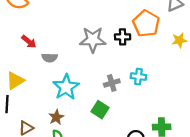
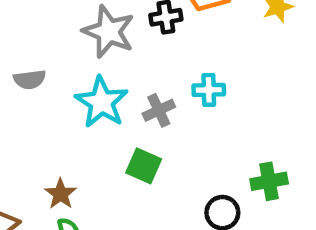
gray star: (93, 40) -> (109, 32), turned 30
cyan star: (66, 87) -> (102, 102), moved

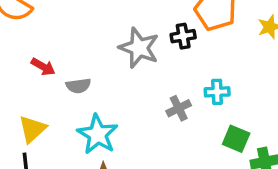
cyan star: (102, 102) -> (98, 134), moved
green square: (144, 166) -> (236, 139), moved

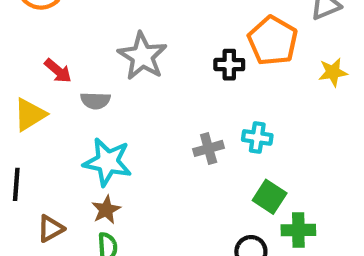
gray star: (139, 48) -> (142, 56), moved
yellow triangle: (32, 129) -> (30, 115), moved
cyan star: (98, 134) -> (108, 162), turned -30

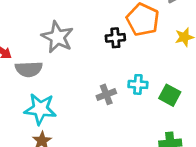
gray semicircle: (95, 101) -> (29, 69), size x1.4
green square: (270, 197) -> (170, 95), moved

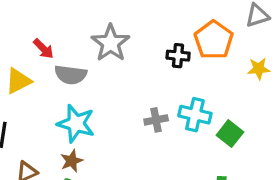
cyan cross: (138, 84) -> (195, 115), size x1.4

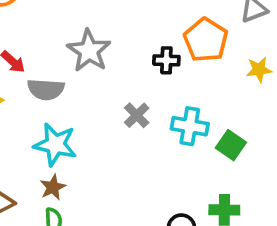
gray cross: (156, 120) -> (137, 115), moved, turned -30

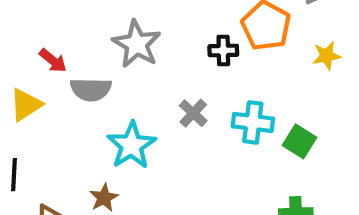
cyan star: (55, 145) -> (132, 145), moved, turned 30

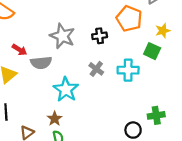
black cross: (223, 51) -> (100, 36), moved
green square: (300, 141) -> (152, 51), moved

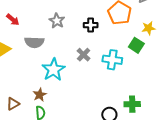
gray star: (62, 36) -> (57, 21), size x0.7
red arrow: (19, 50) -> (13, 20), moved

